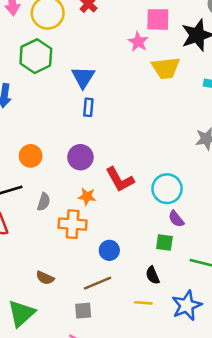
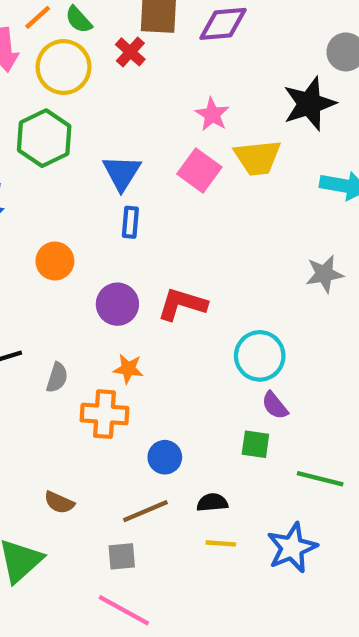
pink square: (158, 19) -> (199, 170), moved, turned 35
orange circle: (31, 156) -> (55, 261), moved
red L-shape: (120, 179) -> (182, 304), moved, turned 136
black semicircle: (153, 275) -> (212, 502), moved, turned 108

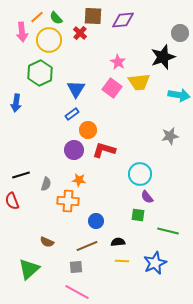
blue rectangle: (130, 222) -> (72, 114), moved, turned 48
orange circle: (55, 261) -> (88, 130), moved

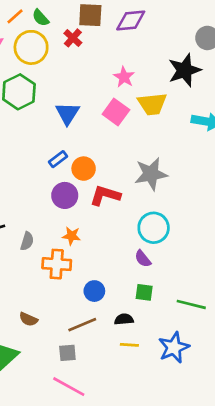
blue rectangle: (72, 114) -> (58, 159), moved
gray star: (170, 136) -> (151, 174), moved, size x1.4
purple semicircle: (147, 197) -> (143, 259), moved
green square: (138, 215) -> (144, 292), moved

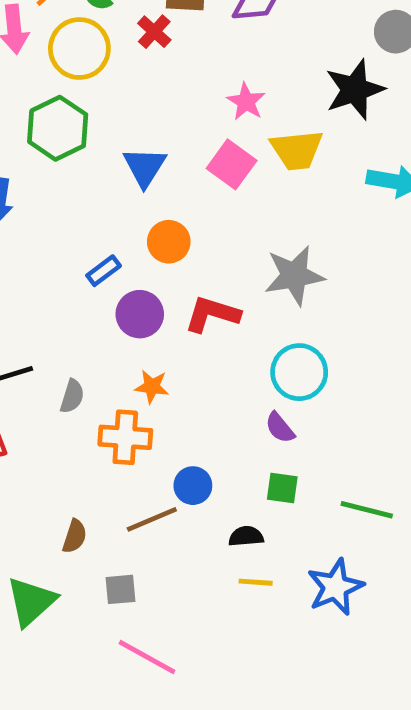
blue rectangle: (58, 159) -> (104, 271), moved
orange circle: (84, 169) -> (169, 242), moved
brown semicircle: (28, 319) -> (75, 536), turned -96
brown line: (82, 325) -> (152, 519), moved
gray square: (67, 353) -> (120, 589), moved

